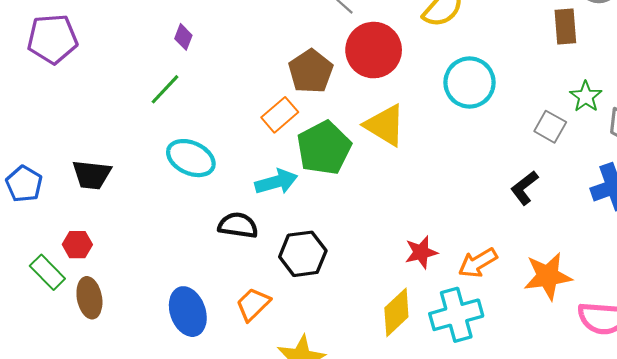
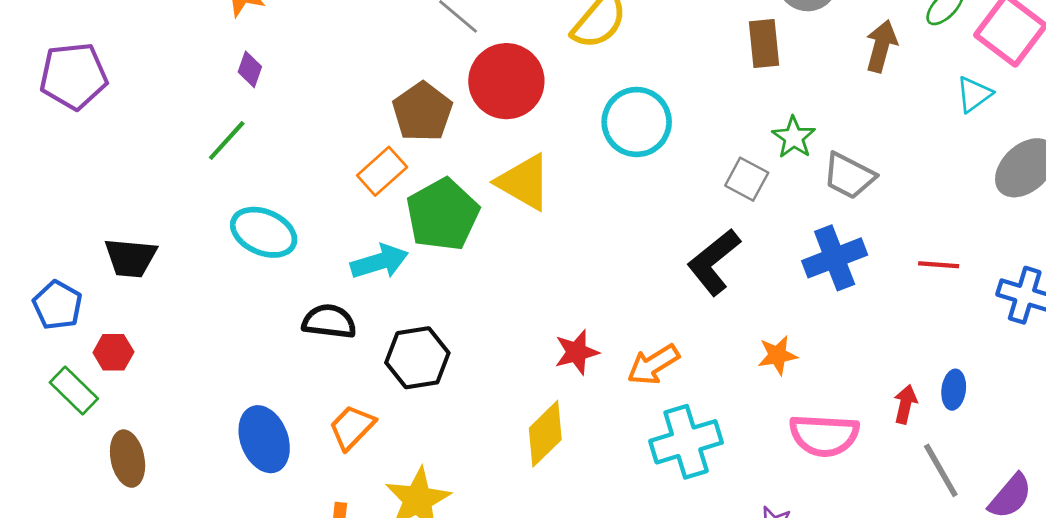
blue pentagon: (24, 184) -> (57, 305), moved
black L-shape: (524, 188) -> (714, 262), size x1.4
orange star: (548, 276) -> (777, 355), moved, size x0.6
brown ellipse: (89, 298) -> (128, 459), moved
cyan cross: (456, 315) -> (686, 442), moved

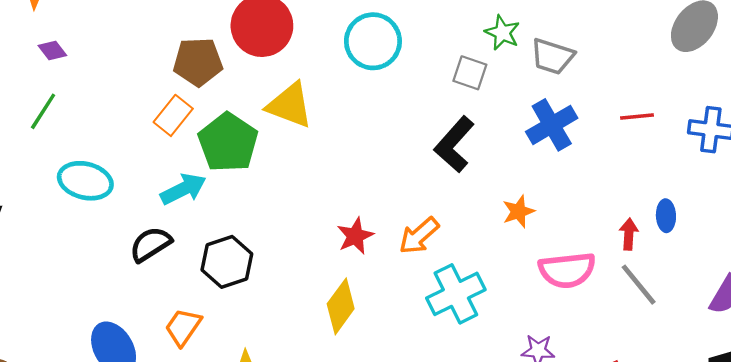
purple diamond: (250, 69) -> (52, 50), turned -48
brown pentagon: (422, 112) -> (198, 62), turned -30
black semicircle: (329, 321) -> (150, 244), turned -30
gray line: (941, 470) -> (639, 285), moved

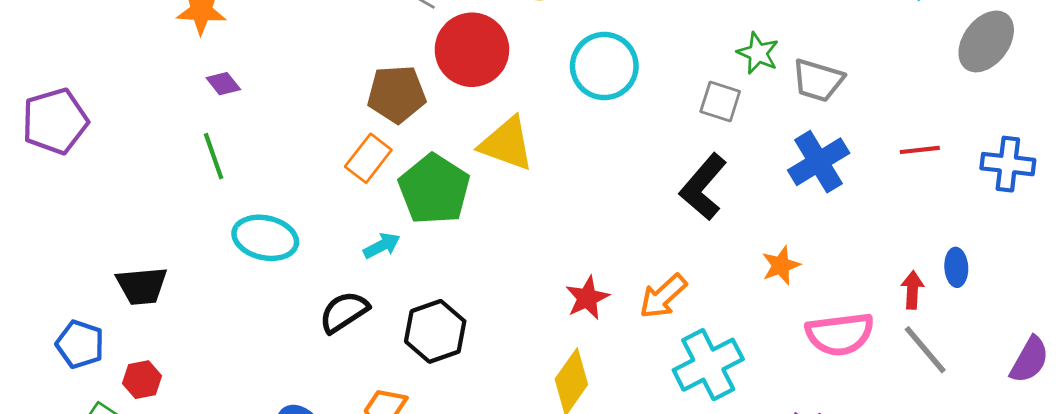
green line: (43, 111) -> (214, 156), turned -51
cyan arrow: (183, 189) -> (382, 246), size x0.7

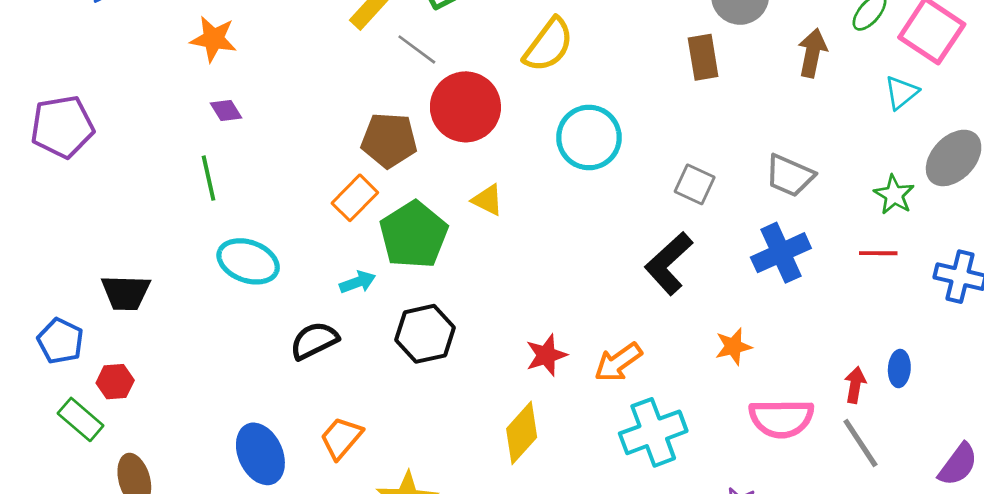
green star: (758, 53) -> (894, 195), moved
yellow triangle: (507, 144) -> (488, 200), size x0.6
black hexagon: (435, 331) -> (425, 334), moved

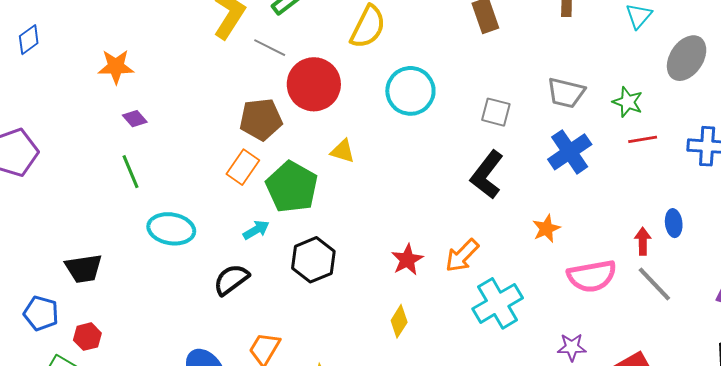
green star: (894, 195) -> (628, 102), moved
yellow diamond: (522, 433) -> (399, 321), size x0.7

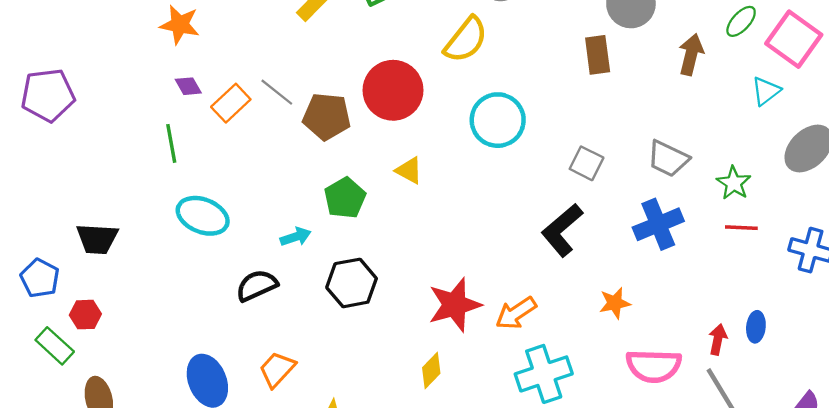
gray line: (270, 48) -> (277, 92), moved
orange rectangle: (243, 167) -> (231, 103), moved
green pentagon: (292, 187) -> (345, 198), size x0.7
red star: (407, 260) -> (455, 305), size x1.5

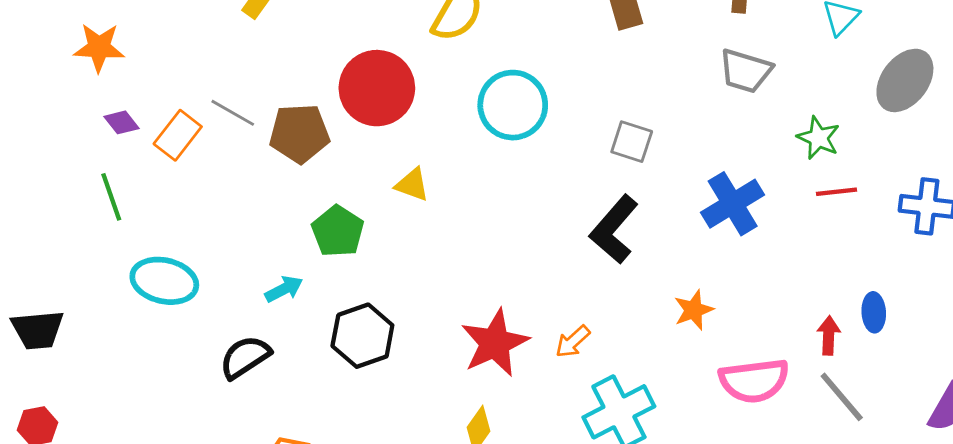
gray trapezoid: (668, 159) -> (745, 71), moved
orange arrow: (516, 313) -> (573, 342), size x0.7

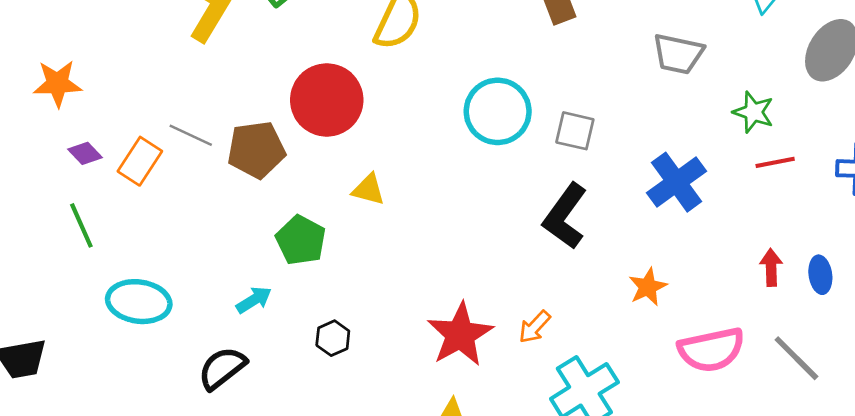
cyan circle: (513, 105) -> (498, 111), moved
red arrow: (829, 335) -> (771, 267), moved
black hexagon: (362, 336) -> (333, 338), size x0.6

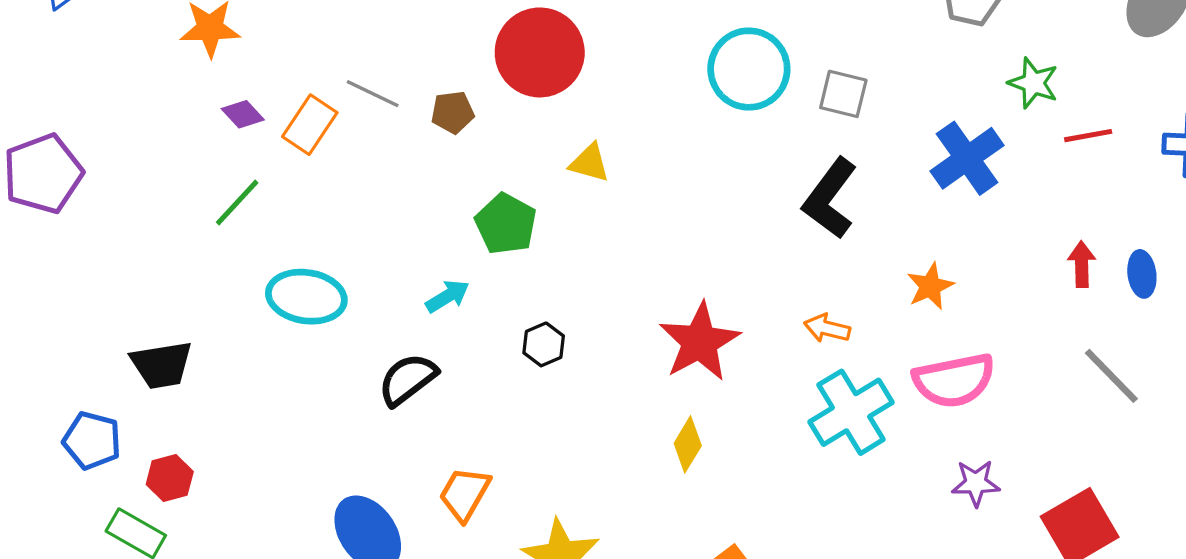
green star: (753, 112) -> (1033, 83), moved
brown pentagon: (256, 150) -> (453, 112), size x0.6
green line: (81, 225) -> (237, 203), turned 66
orange arrow: (534, 327) -> (827, 328), moved, turned 60
pink semicircle: (711, 350) -> (954, 380), moved

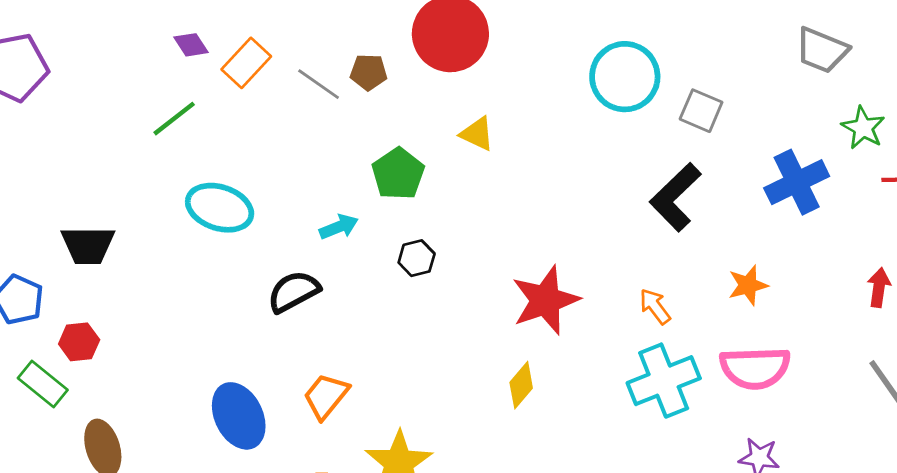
gray line: (373, 94) -> (319, 84), moved
orange arrow: (827, 328) -> (655, 306), turned 30
black hexagon: (544, 344) -> (417, 258), moved

